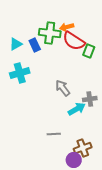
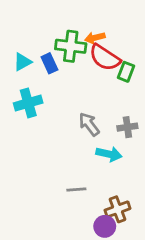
gray cross: (90, 99) -> (127, 127), moved
cyan arrow: (77, 109) -> (109, 154), turned 42

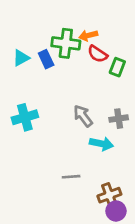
red semicircle: (105, 58) -> (98, 54), size x0.7
cyan cross: (28, 103) -> (25, 117), moved
purple circle: (105, 226) -> (116, 211), moved

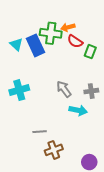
cyan triangle: (21, 58) -> (16, 44), turned -48
blue rectangle: (46, 59) -> (35, 45), size x1.5
gray line: (71, 177) -> (40, 132), moved
brown cross: (109, 195) -> (54, 150), moved

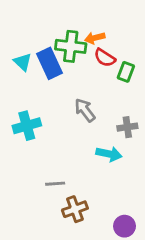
gray arrow: (64, 89) -> (85, 110), moved

